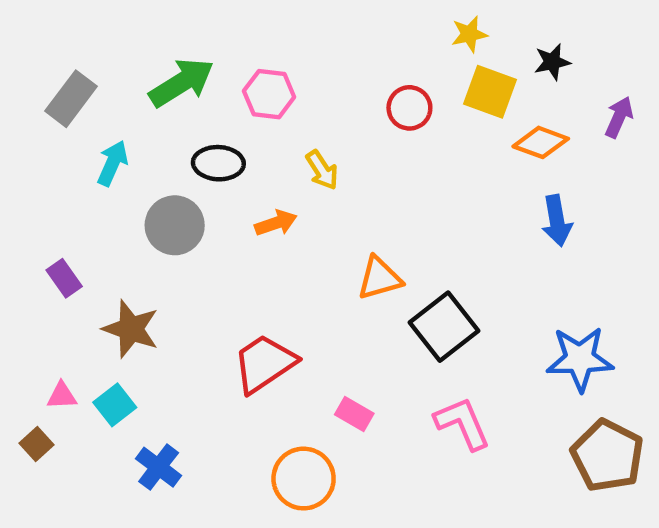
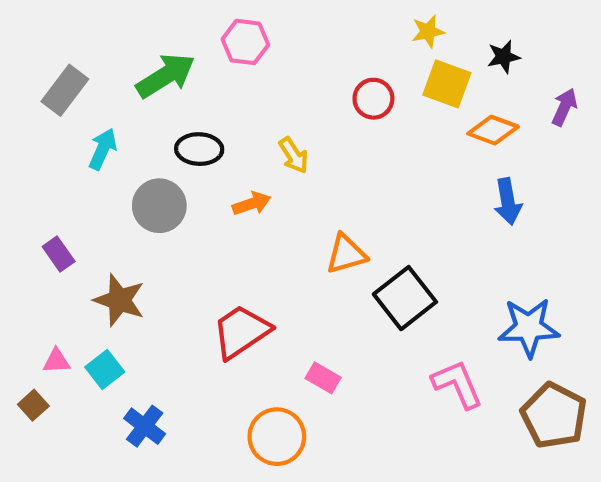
pink hexagon: (269, 94) -> (245, 42), moved
pink L-shape: (462, 423) -> (457, 384), moved

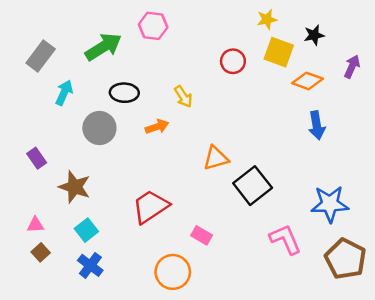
cyan square: (105, 369) -> (86, 230), moved
brown square: (33, 405) -> (41, 252), moved

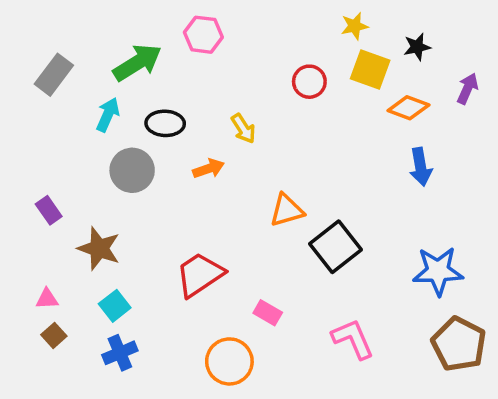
cyan arrow: (64, 93) -> (108, 115), moved
pink L-shape: (285, 239) -> (353, 339), moved
blue cross: (90, 265) -> (120, 353), turned 30

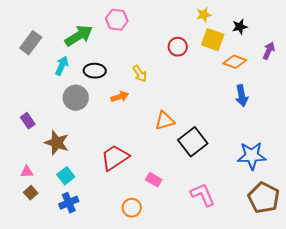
orange circle: (229, 361) -> (132, 208), size x0.7

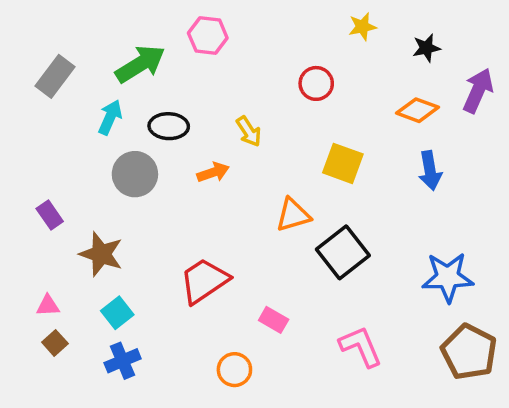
yellow square: (213, 40) -> (343, 163), moved
purple arrow: (269, 51) -> (478, 91), size x1.4

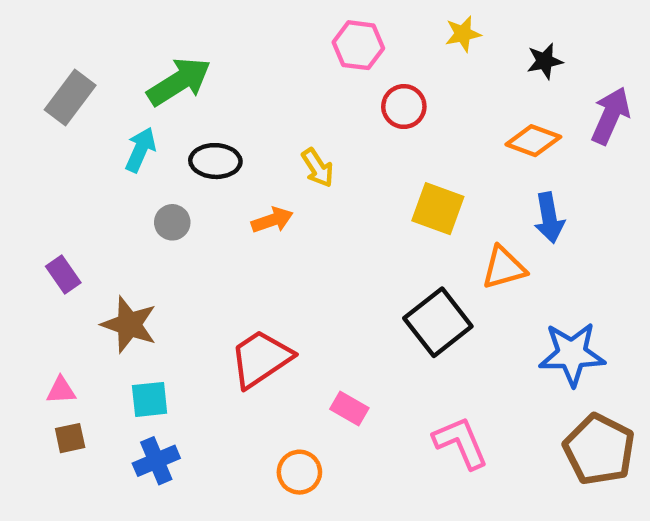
pink hexagon: (208, 36) -> (358, 45), moved
gray circle: (135, 174) -> (172, 222), size x0.6
orange triangle: (293, 215) -> (504, 268), moved
cyan square: (117, 313) -> (150, 399), turned 32
brown square: (55, 343) -> (70, 438), turned 30

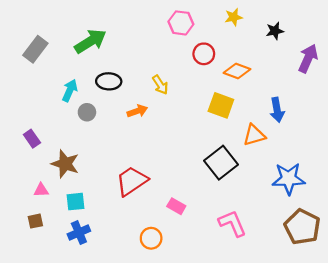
orange diamond: (533, 141) -> (237, 71), moved
cyan arrow: (140, 150) -> (70, 90), moved
pink triangle: (61, 390) -> (41, 190), moved

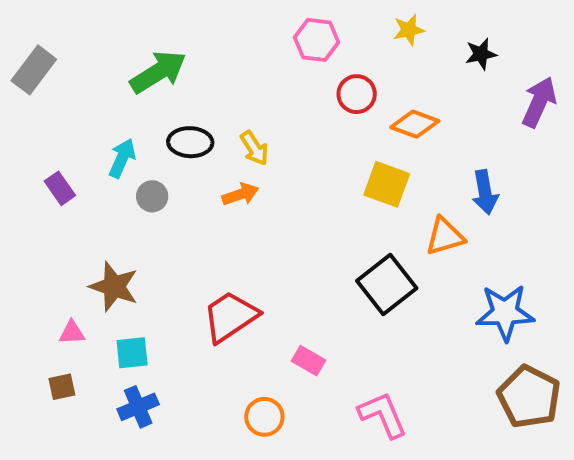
gray rectangle: (35, 49) -> (34, 70), moved
yellow arrow: (160, 85) -> (254, 148), moved
purple rectangle: (32, 139) -> (60, 188), moved
pink L-shape: (232, 223) -> (383, 415), moved

